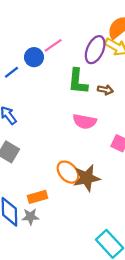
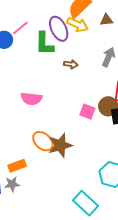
purple ellipse: (95, 50) -> (59, 29), turned -45
green L-shape: (78, 81) -> (44, 44), moved
pink semicircle: (85, 121) -> (31, 99), moved

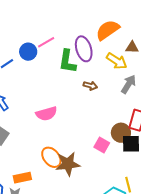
yellow arrow: (78, 25) -> (117, 61), moved
pink semicircle: (31, 99) -> (46, 114), turned -30
pink square: (87, 112) -> (102, 145), moved

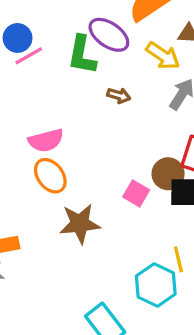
pink line: (46, 42) -> (29, 56), moved
purple ellipse: (84, 49) -> (109, 35), turned -40
orange ellipse: (51, 157) -> (50, 176), moved

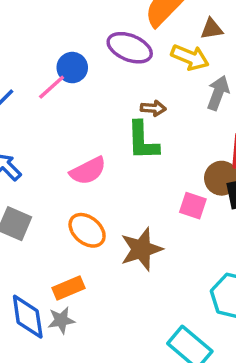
blue circle: (18, 38) -> (72, 68), moved
green L-shape: (82, 55) -> (143, 141), moved
orange ellipse: (50, 176) -> (87, 230), moved

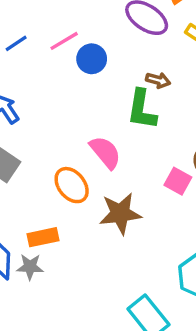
blue circle: (72, 68) -> (92, 59), moved
pink semicircle: (88, 171) -> (105, 152), moved, turned -114

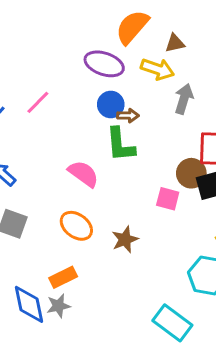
blue circle: (92, 59) -> (111, 104), moved
pink semicircle: (105, 152) -> (83, 174), moved
brown star: (120, 213) -> (125, 240), size x0.7

